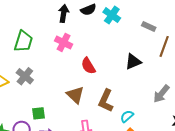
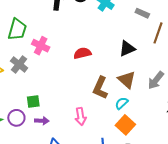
pink cross: (64, 42) -> (41, 46), moved
red semicircle: (88, 66) -> (82, 53), turned 108
brown triangle: (75, 95) -> (127, 80), moved

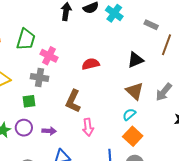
gray cross: (19, 64) -> (39, 77), moved, turned -30
brown L-shape: (100, 88) -> (73, 101), moved
green square: (33, 101) -> (29, 101), moved

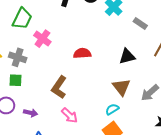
gray rectangle: (151, 25) -> (140, 24), moved
gray cross: (39, 77) -> (18, 57), moved
pink arrow: (88, 127) -> (69, 115), turned -48

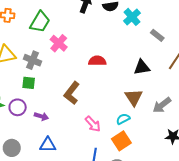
pink arrow: (69, 115) -> (93, 124), moved

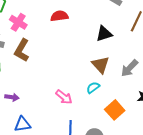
red semicircle: (97, 61) -> (59, 16), moved
brown L-shape: (72, 93) -> (22, 50), moved
orange square: (121, 141) -> (115, 110), moved

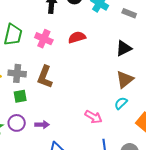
pink cross: (18, 22) -> (44, 39), moved
brown triangle: (101, 65) -> (125, 79), turned 42

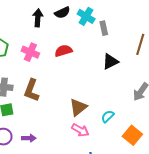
gray rectangle: (129, 13) -> (104, 28), moved, turned 56
brown triangle: (125, 79) -> (78, 107), moved

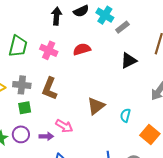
gray rectangle: (104, 28) -> (122, 27), turned 64
cyan semicircle: (108, 116) -> (125, 115), turned -32
pink arrow: (80, 130) -> (64, 126), moved

